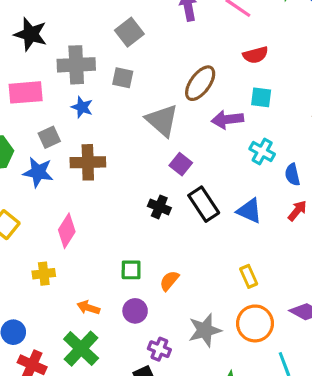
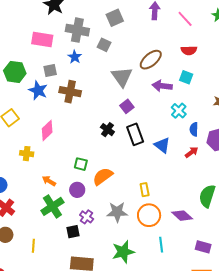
yellow rectangle: (249, 276) -> (145, 190), moved
orange semicircle: (169, 281) -> (103, 176), size x1.5
green cross: (81, 349) -> (52, 206), moved

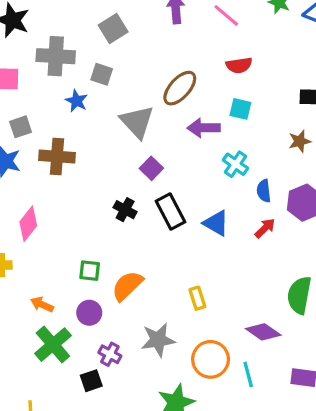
blue star: (75, 57) -> (76, 101), moved
orange circle: (149, 215) -> (211, 359), moved
cyan line: (161, 245) -> (248, 374), moved

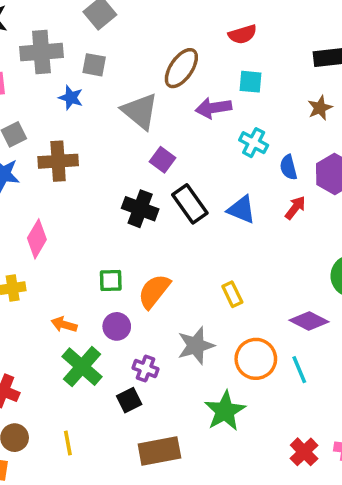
black cross: (125, 210) -> (140, 209), size x1.4

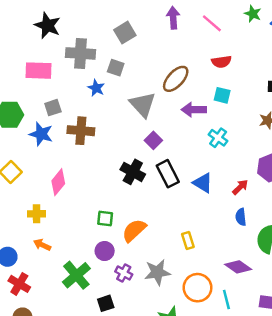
blue semicircle: (288, 167) -> (241, 217), moved
orange arrow: (64, 324) -> (42, 245), moved
purple cross: (146, 368) -> (124, 273), moved

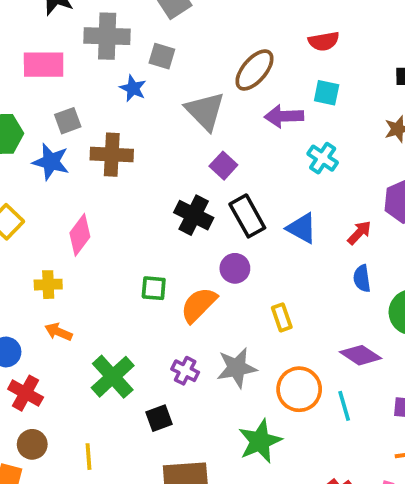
purple circle: (105, 251) -> (235, 268), moved

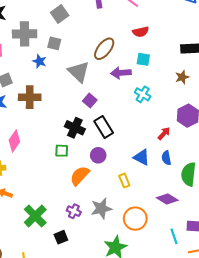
blue triangle: (302, 228) -> (142, 157), moved
green square: (154, 288) -> (62, 151), moved
cyan line: (344, 406) -> (174, 236), moved

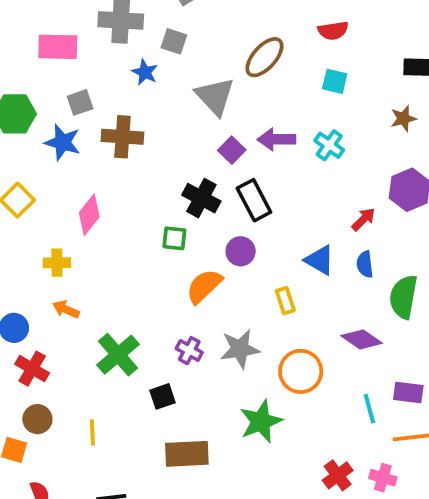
purple arrow: (121, 73) -> (276, 139), moved

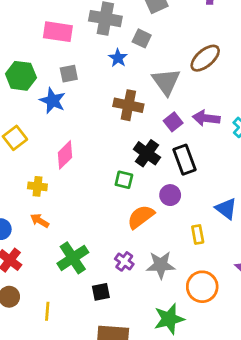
brown cross: (122, 137) -> (128, 105), moved

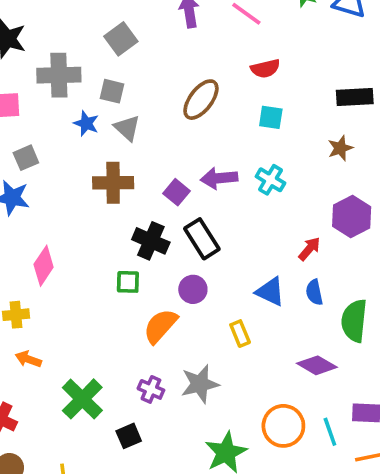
gray triangle: (166, 82) -> (127, 128), moved, size x0.7
orange circle: (202, 287) -> (283, 426), moved

